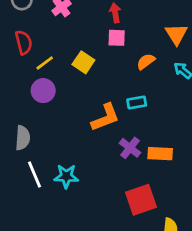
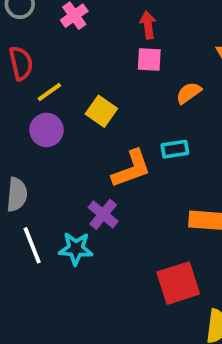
yellow square: (83, 62) -> (101, 111), moved
purple cross: (130, 148) -> (103, 214), moved

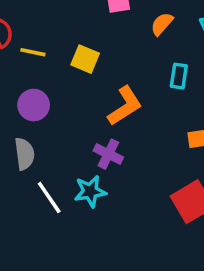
yellow line: (49, 92) -> (33, 52), turned 60
purple circle: (47, 130) -> (34, 105), moved
cyan rectangle: (175, 149) -> (179, 76), moved, turned -60

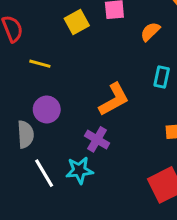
yellow line: (33, 52) -> (40, 64), moved
yellow square: (85, 59) -> (77, 22), moved, turned 35
purple circle: (34, 105) -> (47, 109), moved

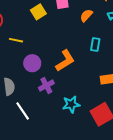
purple circle: (47, 109) -> (32, 63), moved
purple cross: (97, 139) -> (46, 86), moved, turned 35
cyan star: (79, 170) -> (71, 104), moved

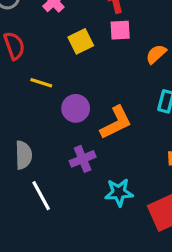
purple circle: (32, 63) -> (76, 108), moved

